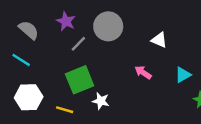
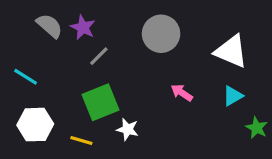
gray circle: (108, 26) -> (161, 34), moved
gray semicircle: (29, 30) -> (49, 26), moved
white triangle: (159, 40) -> (231, 51), moved, size x1.6

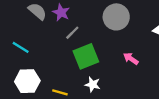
green square: (100, 102) -> (86, 56), moved

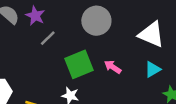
green square: (86, 56) -> (79, 64), moved

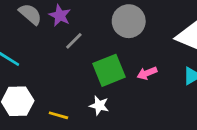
pink arrow: (113, 67) -> (147, 73), turned -56

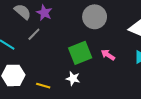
gray line: (74, 41) -> (34, 34), moved
pink arrow: (147, 73) -> (108, 55), turned 56

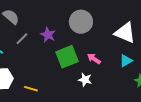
purple star: (44, 13) -> (48, 35), moved
white star: (73, 79) -> (85, 80), moved

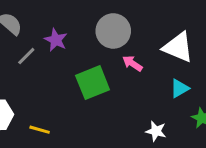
purple star: (48, 35) -> (56, 40), moved
pink arrow: (94, 59) -> (132, 63), moved
white star: (85, 80) -> (156, 131), moved

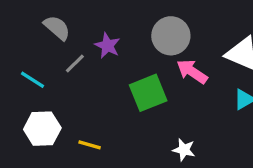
pink arrow: (132, 63) -> (192, 72), size x1.4
white star: (156, 131) -> (184, 150), moved

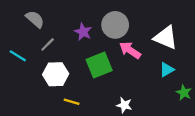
purple star: (107, 46) -> (83, 32), moved
white hexagon: (42, 129) -> (56, 74), moved
yellow line: (90, 145) -> (72, 102), moved

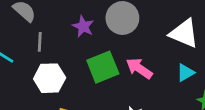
gray line: (48, 44) -> (40, 42), turned -42
pink arrow: (130, 50) -> (139, 68), moved

